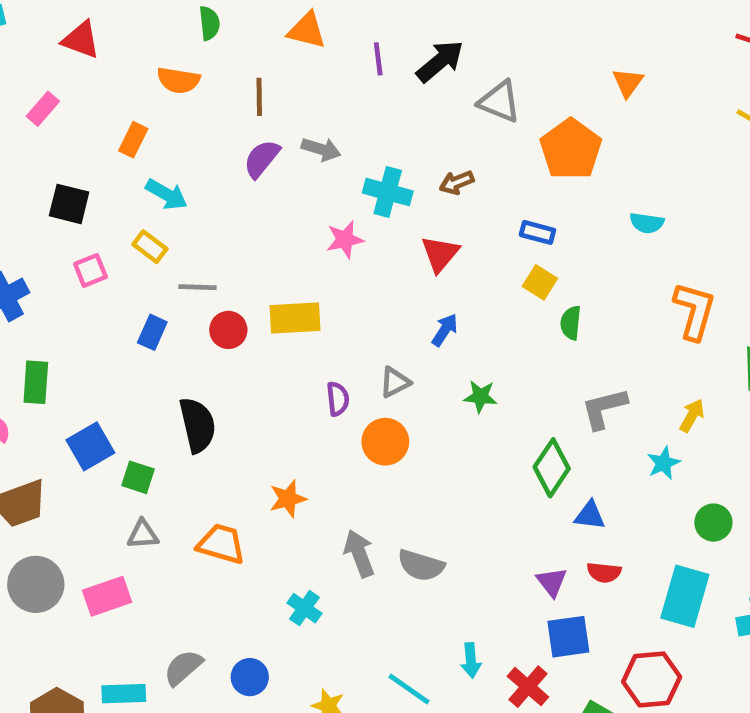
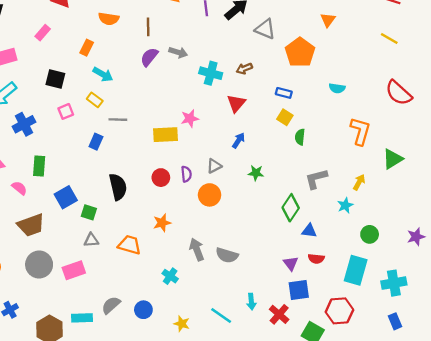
pink star: (345, 240) -> (190, 118), moved
red circle: (228, 330) -> (161, 178), moved

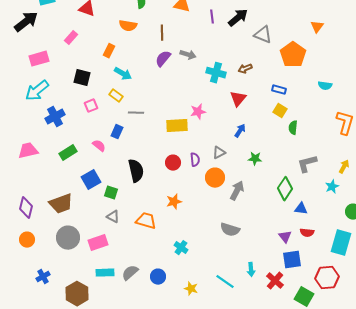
green rectangle: (39, 166) -> (68, 153), turned 54
pink semicircle: (19, 188) -> (99, 146), moved
gray triangle: (91, 240) -> (113, 217), turned 32
gray arrow: (197, 249) -> (237, 191), moved, turned 48
cyan rectangle: (82, 318) -> (105, 273), moved

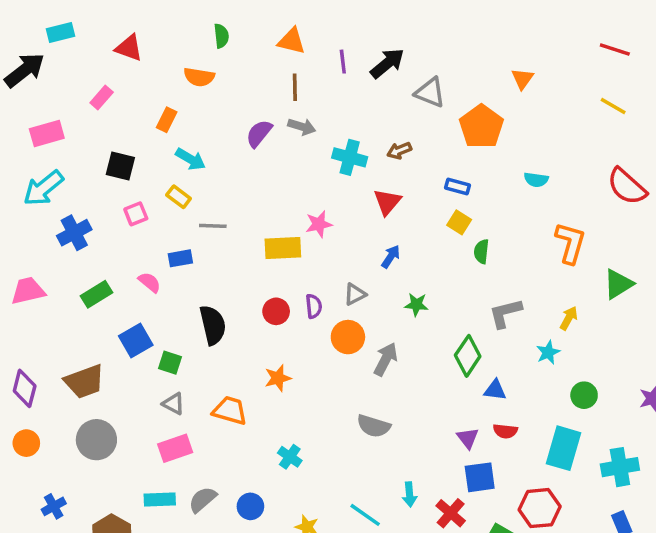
brown line: (162, 33) -> (295, 87), moved
blue rectangle: (117, 132) -> (180, 258), turned 56
pink rectangle: (98, 243) -> (175, 448), moved

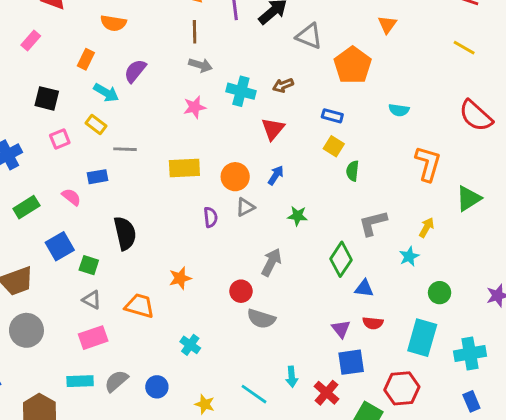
purple semicircle: (259, 133) -> (135, 71), moved
pink star: (319, 224) -> (195, 107), moved
red circle: (276, 311) -> (241, 291), moved
orange circle: (348, 337) -> (235, 177), moved

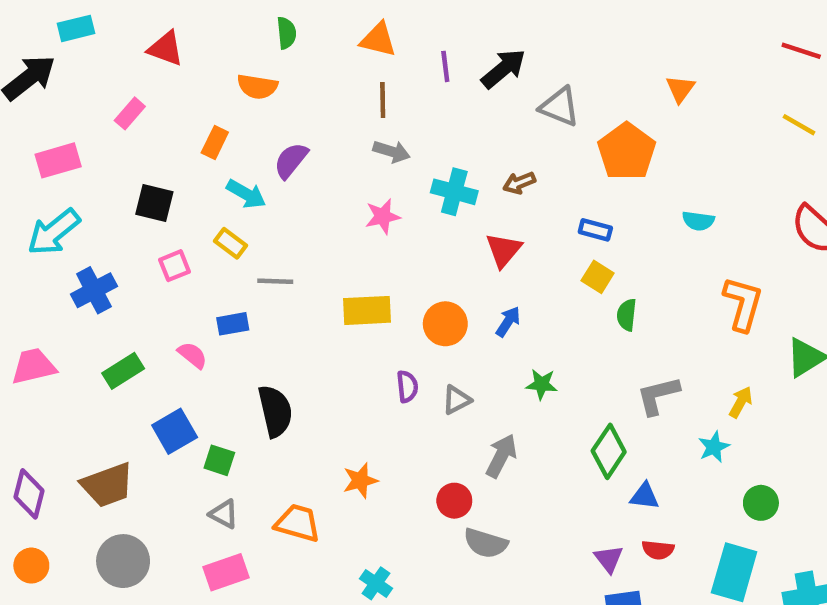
gray triangle: (245, 207) -> (457, 400), moved

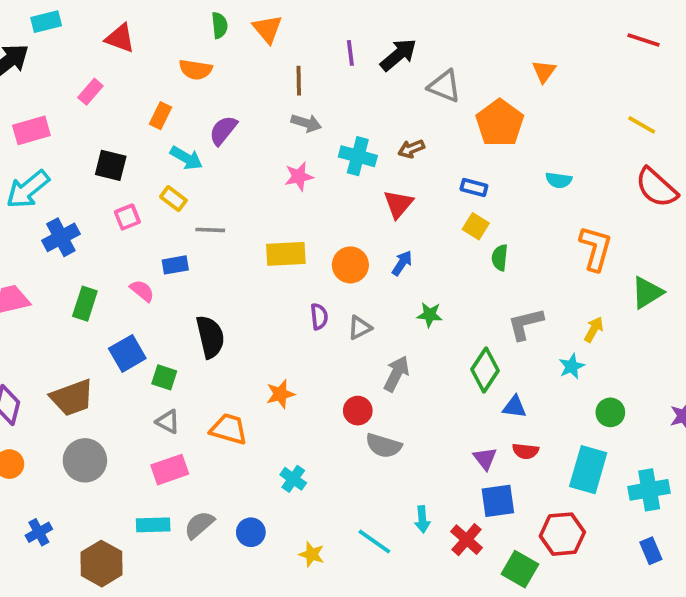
orange triangle: (378, 40) -> (267, 29), moved, turned 36
yellow line: (799, 125) -> (642, 125), moved
green rectangle: (123, 371) -> (85, 304), turned -40

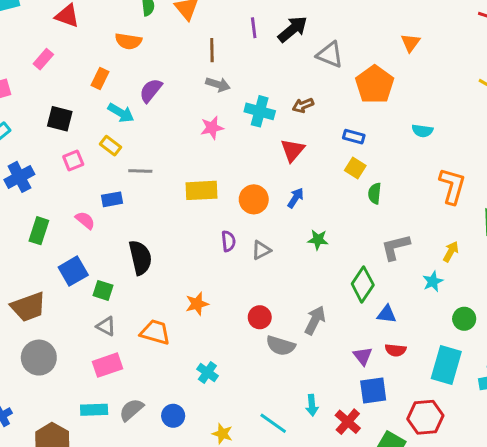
gray arrow: (396, 374) -> (315, 320), moved

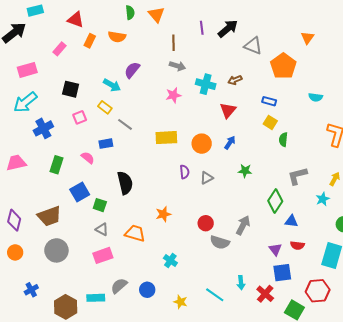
orange rectangle: (100, 78) -> (90, 41), moved
gray line: (140, 171) -> (125, 124), turned 35
cyan rectangle: (94, 410) -> (96, 298), moved

